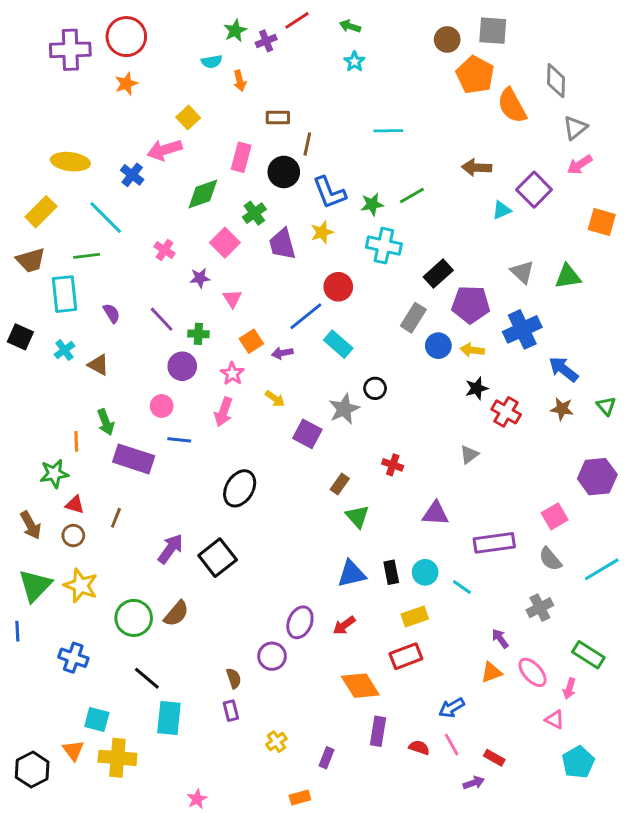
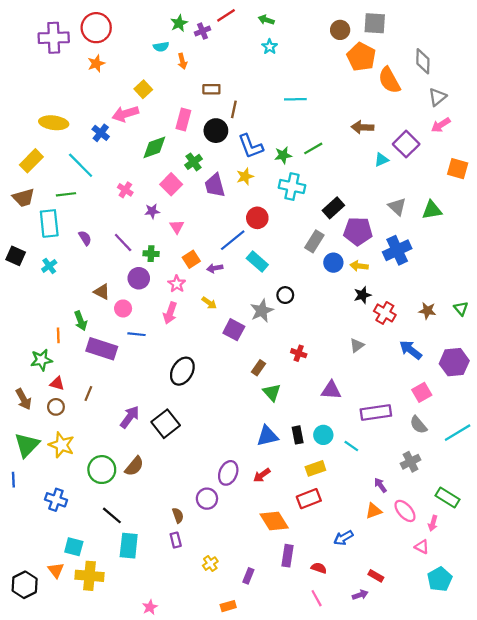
brown triangle: (98, 365) -> (102, 292), moved
blue arrow: (563, 369) -> (411, 350), moved
pink line: (452, 745) -> (317, 598), moved

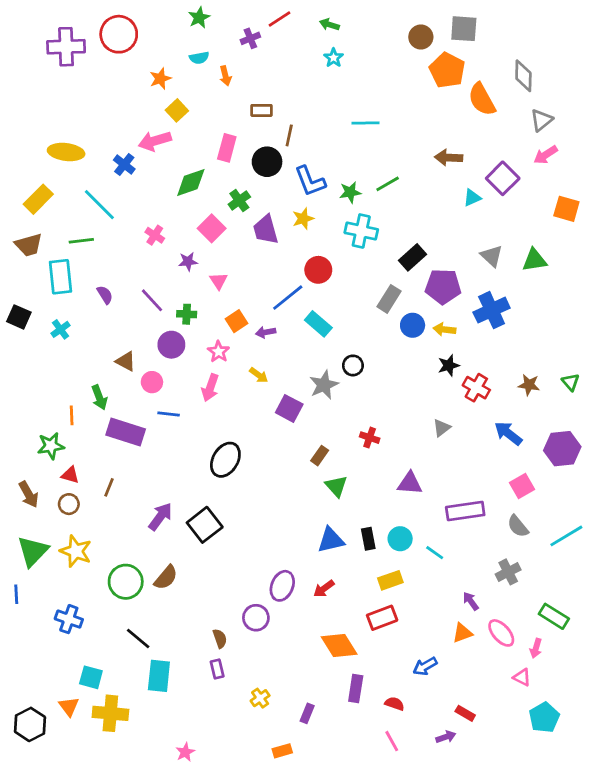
green star: (179, 23) -> (199, 18), moved
orange star: (96, 63) -> (160, 79), moved

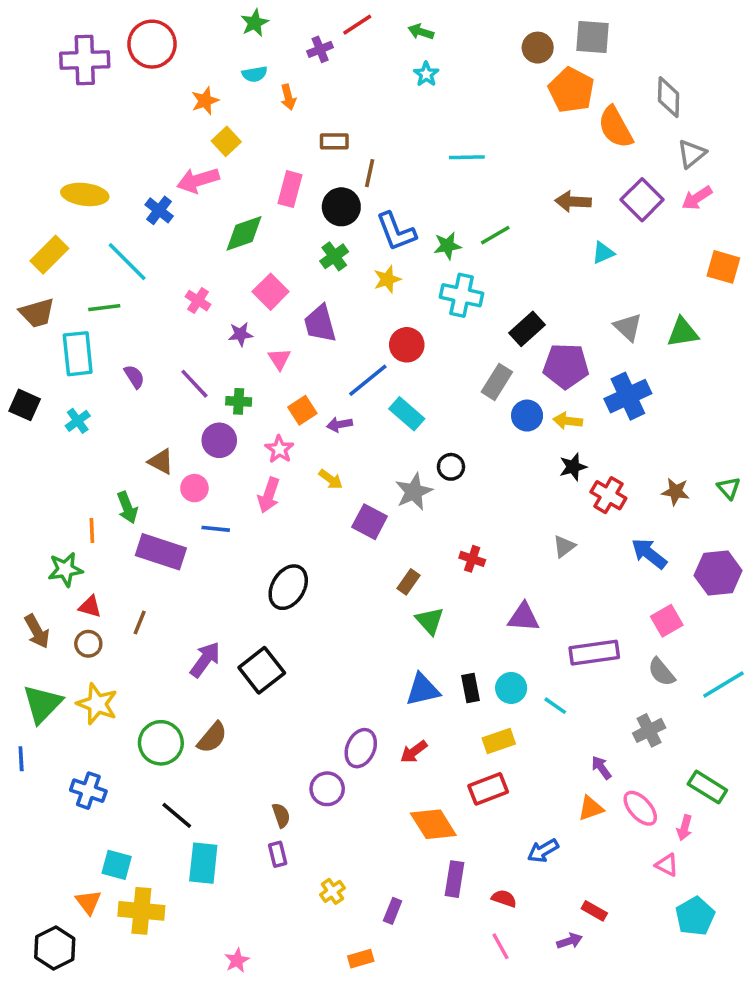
purple square: (503, 178) -> (642, 200), moved
green cross: (239, 201) -> (334, 256), moved
purple trapezoid: (266, 230) -> (320, 324), moved
black hexagon: (30, 724) -> (55, 948), moved

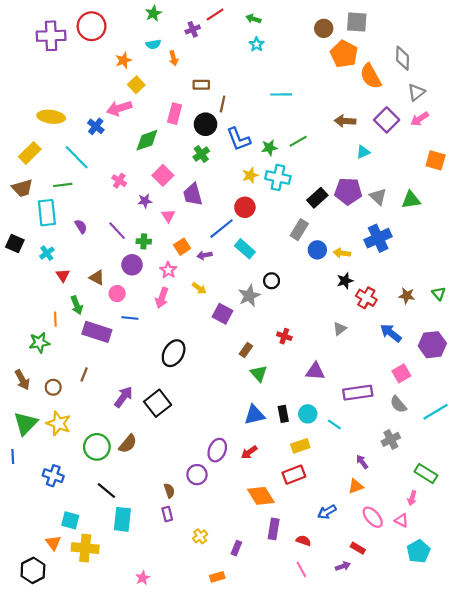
yellow star: (387, 279) -> (250, 175), moved
purple pentagon: (566, 366) -> (348, 191), moved
red triangle: (90, 607) -> (63, 275), moved, turned 40
pink ellipse: (640, 808) -> (373, 517), moved

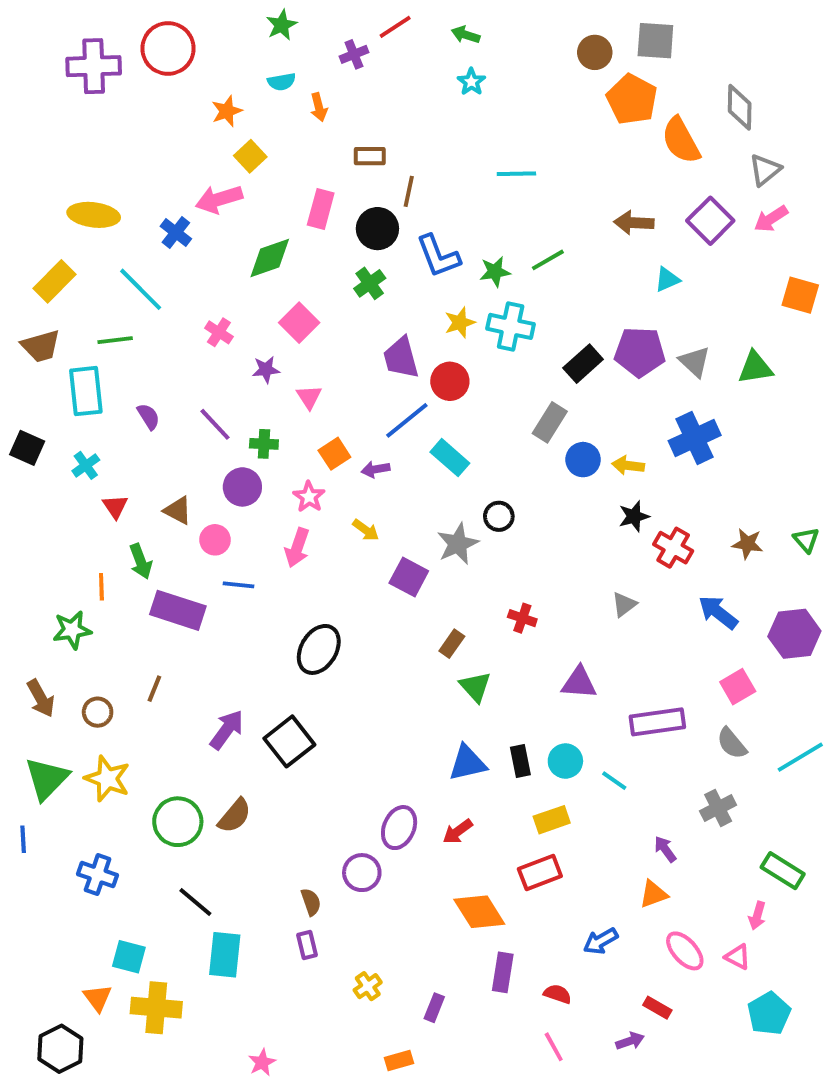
purple trapezoid: (193, 194) -> (401, 358), moved

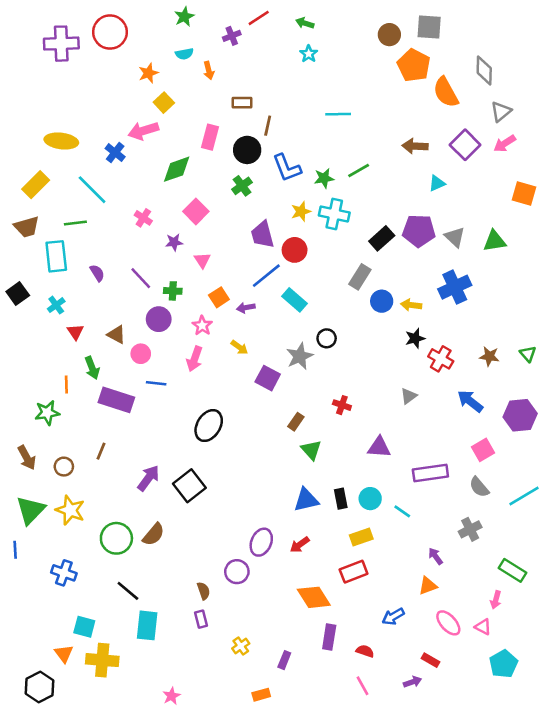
black square: (27, 448) -> (18, 294), turned 30

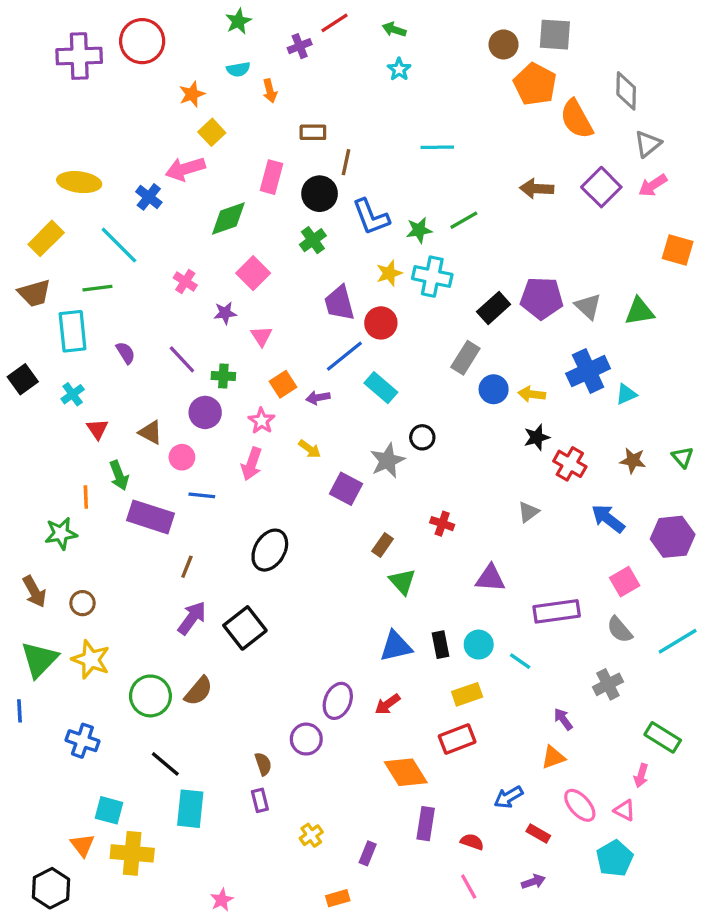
cyan triangle: (437, 183) -> (626, 394), moved
brown line: (101, 451) -> (187, 567), moved
red rectangle: (430, 660) -> (538, 834), moved
cyan pentagon: (503, 664) -> (615, 858), moved

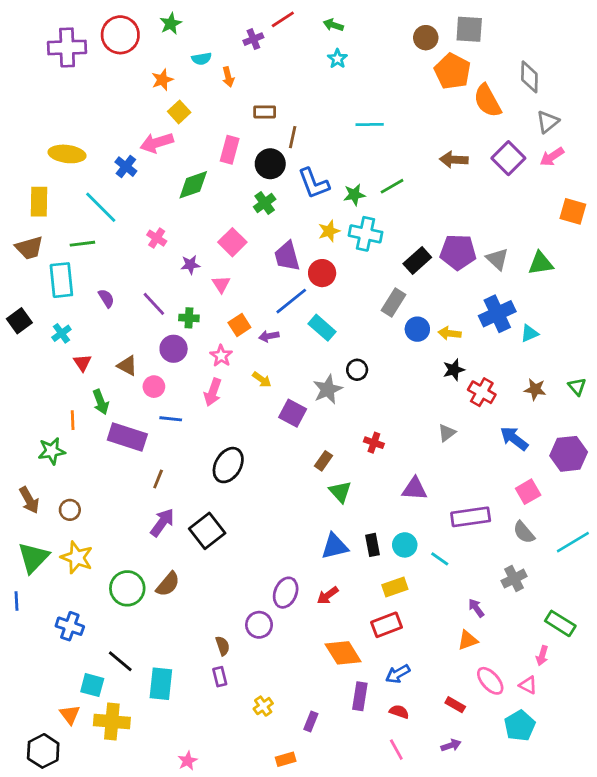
green star: (238, 21) -> (171, 24), moved
yellow rectangle: (46, 238) -> (39, 202), turned -44
pink square: (253, 273) -> (232, 242), moved
black line: (165, 764) -> (120, 661), moved
blue arrow: (509, 797) -> (398, 674), moved

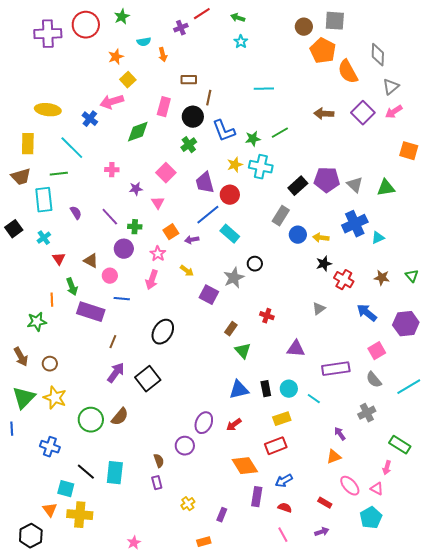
pink cross: (157, 238) -> (112, 170), turned -32
cyan rectangle: (161, 684) -> (115, 473), moved

